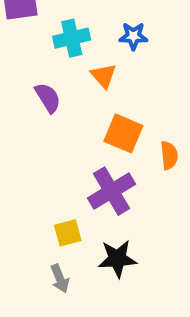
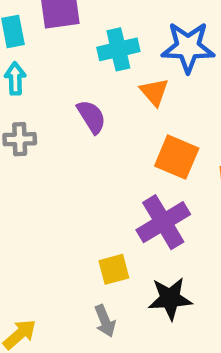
blue star: (133, 36) -> (188, 47), size x1.6

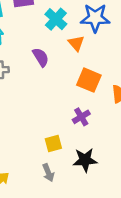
cyan cross: (118, 49) -> (56, 19), turned -35
purple cross: (163, 222) -> (81, 117), size x0.6

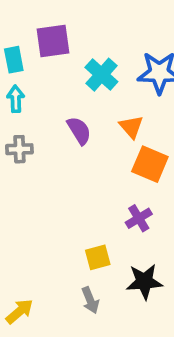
orange triangle: (76, 43) -> (131, 127), moved

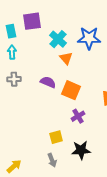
orange triangle: (131, 127) -> (66, 58), moved
purple semicircle: (79, 131) -> (48, 82), moved, turned -35
orange square: (150, 164) -> (71, 90), moved

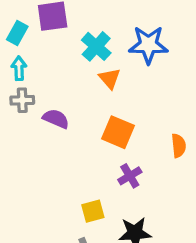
cyan rectangle: (11, 31) -> (17, 33), turned 40
gray cross: (14, 79) -> (22, 100), moved
purple semicircle: (48, 82) -> (56, 119), moved

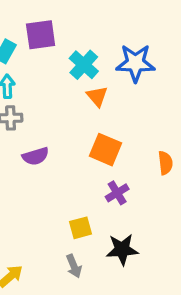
purple semicircle: (56, 119) -> (36, 156), moved, turned 140

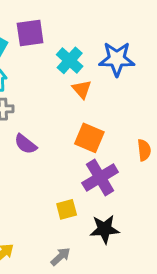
purple semicircle: (36, 156) -> (26, 144), turned 55
purple cross: (117, 193) -> (100, 177), size x1.6
gray arrow: (74, 266) -> (60, 257), moved, turned -110

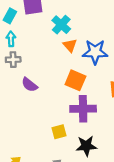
blue star: (117, 59) -> (95, 52), moved
purple cross: (100, 177) -> (83, 109), turned 30

